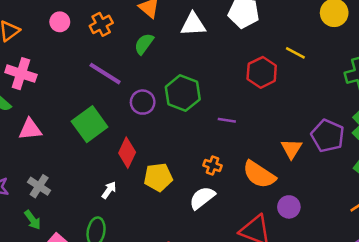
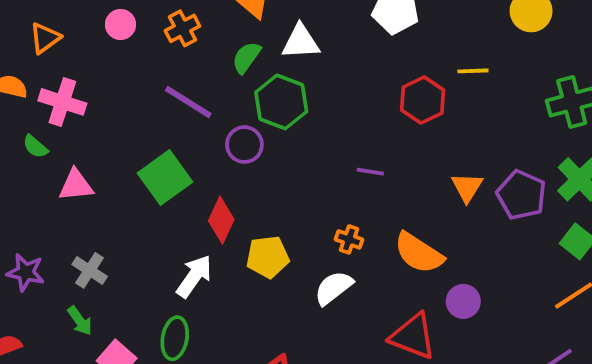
white triangle: (193, 24) -> (301, 42), moved
yellow line: (295, 53) -> (473, 71), turned -30
green hexagon: (183, 93) -> (281, 102), moved
orange triangle: (291, 149) -> (467, 187), moved
white arrow: (109, 190) -> (194, 276), size x1.6

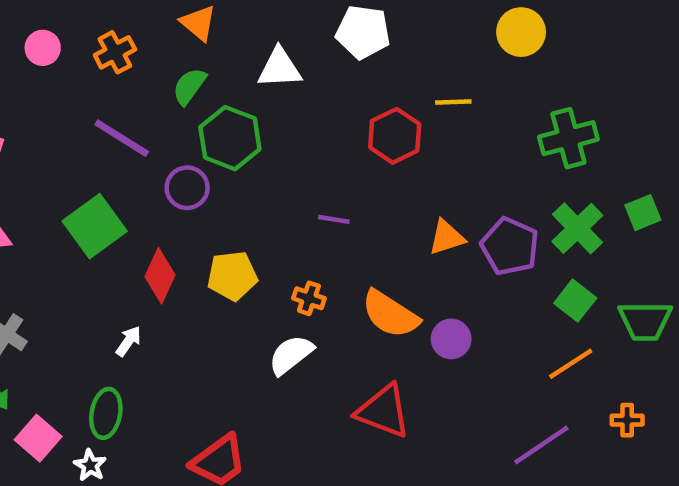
white triangle: (301, 42) -> (280, 68), moved
orange triangle: (467, 187) -> (447, 237), turned 40
yellow pentagon: (268, 257) -> (232, 276), moved
white arrow: (194, 276) -> (128, 341), size x0.6
purple circle: (463, 301) -> (451, 339), moved

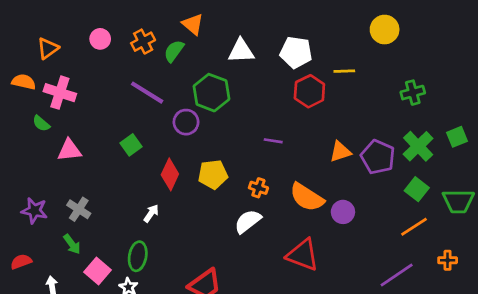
white pentagon: (363, 32) -> (296, 52), moved
green semicircle: (189, 86) -> (174, 51), moved
green cross: (568, 138) -> (413, 93), size x0.7
green square: (95, 226) -> (131, 145), size x0.6

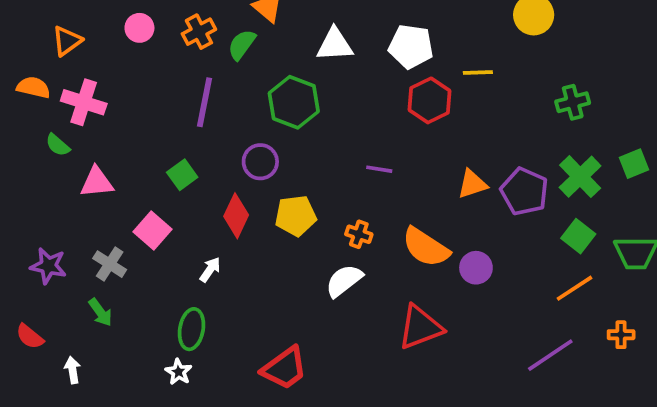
purple line: (147, 93) -> (205, 102), turned 69
purple circle: (186, 122) -> (260, 162), moved
red triangle: (303, 255) -> (420, 327), turned -42
red semicircle: (21, 262) -> (30, 337), turned -120
pink square: (97, 271) -> (152, 231), moved

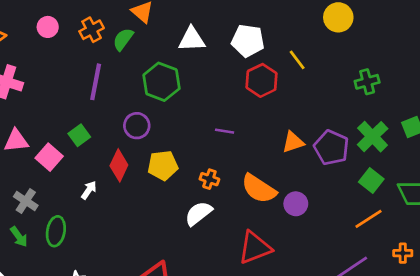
yellow line: (478, 72) -> (297, 60), turned 55
pink square: (152, 231) -> (49, 157), moved
white arrow: (210, 270) -> (89, 190), moved
green ellipse: (192, 329) -> (56, 231), moved

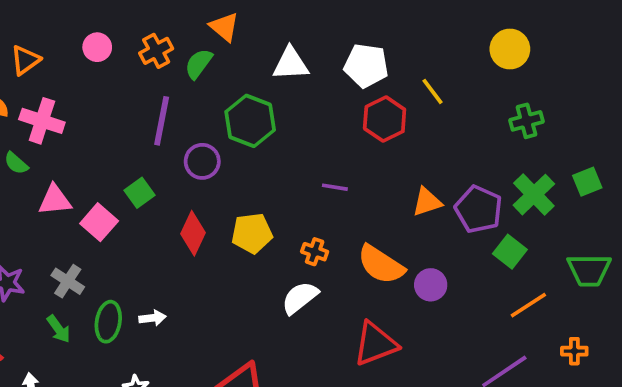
yellow circle: (338, 17) -> (510, 49), moved
purple circle: (137, 126) -> (202, 161), moved
green square: (371, 180) -> (510, 252), moved
white arrow: (89, 190) -> (152, 318), moved, turned 48

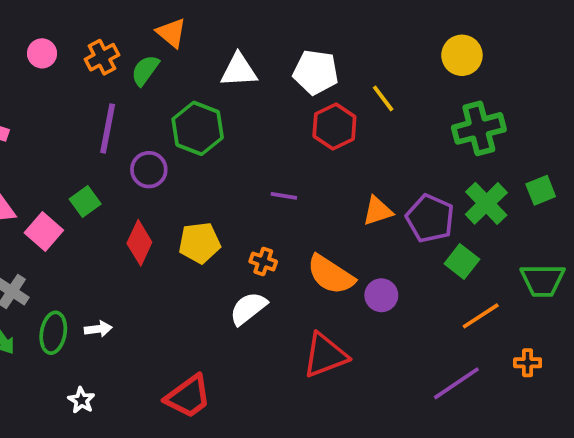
green cross: (526, 121) -> (479, 128), size x1.5

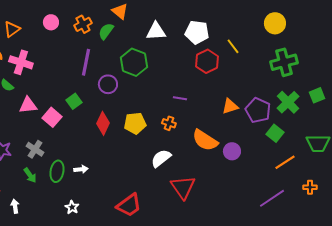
orange cross: (263, 262) -> (169, 123), moved
red triangle: (325, 355) -> (183, 187), moved, turned -44

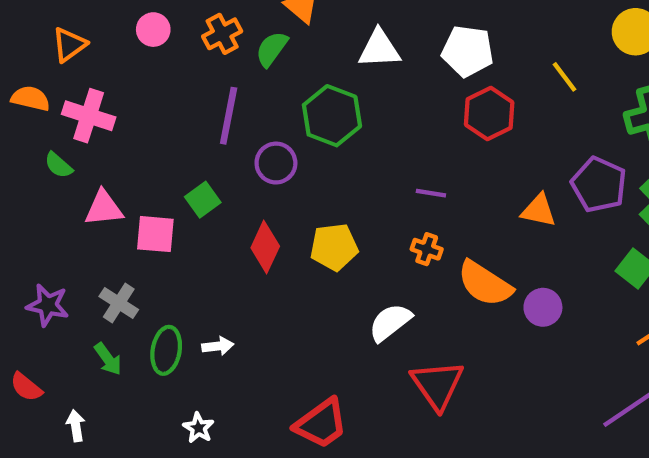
yellow line: (233, 46) -> (564, 77), moved
orange triangle: (230, 106) -> (539, 210), turned 30
purple pentagon: (258, 110) -> (599, 185), moved
pink square: (52, 117) -> (155, 234), turned -36
orange cross: (169, 123) -> (427, 249), moved

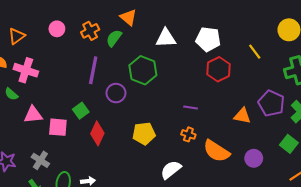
red diamond: (265, 247) -> (97, 133), moved
purple circle: (543, 307) -> (254, 158), moved

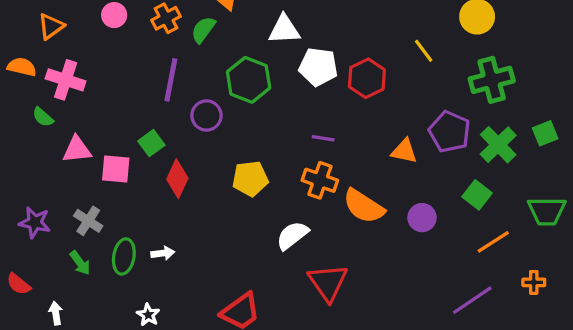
white pentagon: (208, 39) -> (318, 67), moved
orange cross: (188, 134) -> (320, 180), size x1.5

